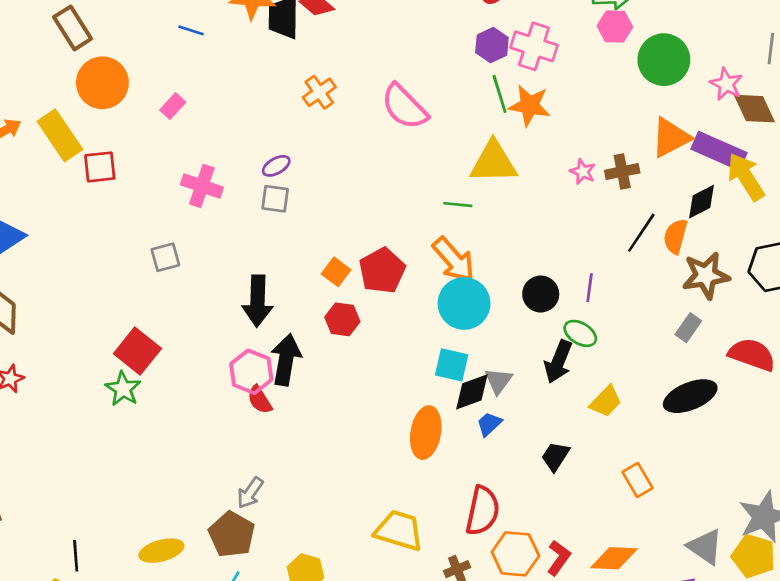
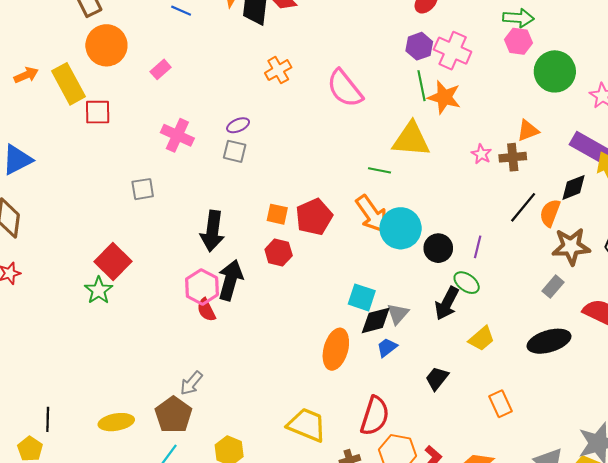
orange triangle: (671, 138) -> (528, 131), moved, size x0.7
orange square: (336, 272) -> (277, 214), turned -30
cyan circle: (464, 303) -> (401, 228), moved

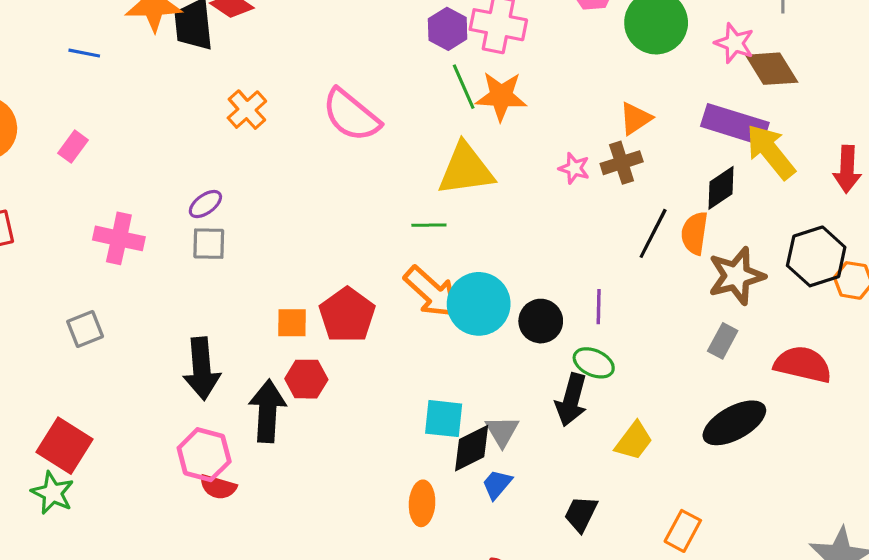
black arrow: (230, 280) -> (267, 411), moved
red semicircle: (206, 310) -> (218, 487), turned -35
orange ellipse: (336, 349) -> (422, 503), size x0.7
orange rectangle: (500, 404) -> (683, 531), turned 65

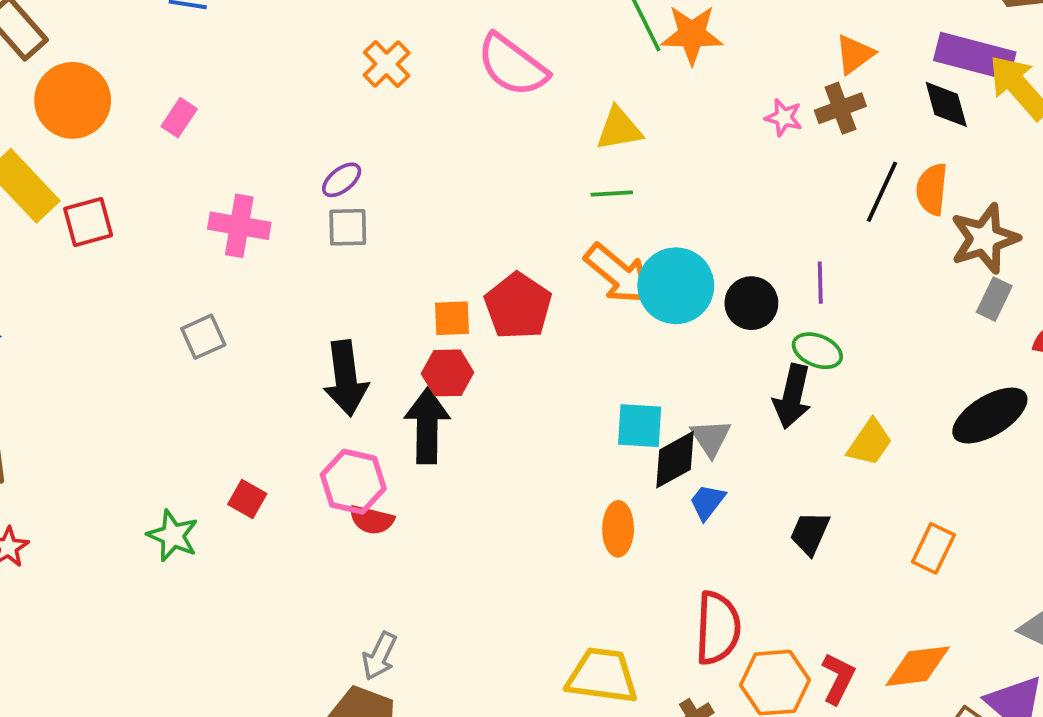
yellow triangle: (466, 169) -> (619, 129), moved, size x0.7
black diamond: (721, 188) -> (946, 104), moved, turned -69
gray rectangle: (723, 341) -> (994, 299), moved
red hexagon: (306, 379) -> (447, 373), moved
red square: (65, 446) -> (247, 499), moved, size x0.6

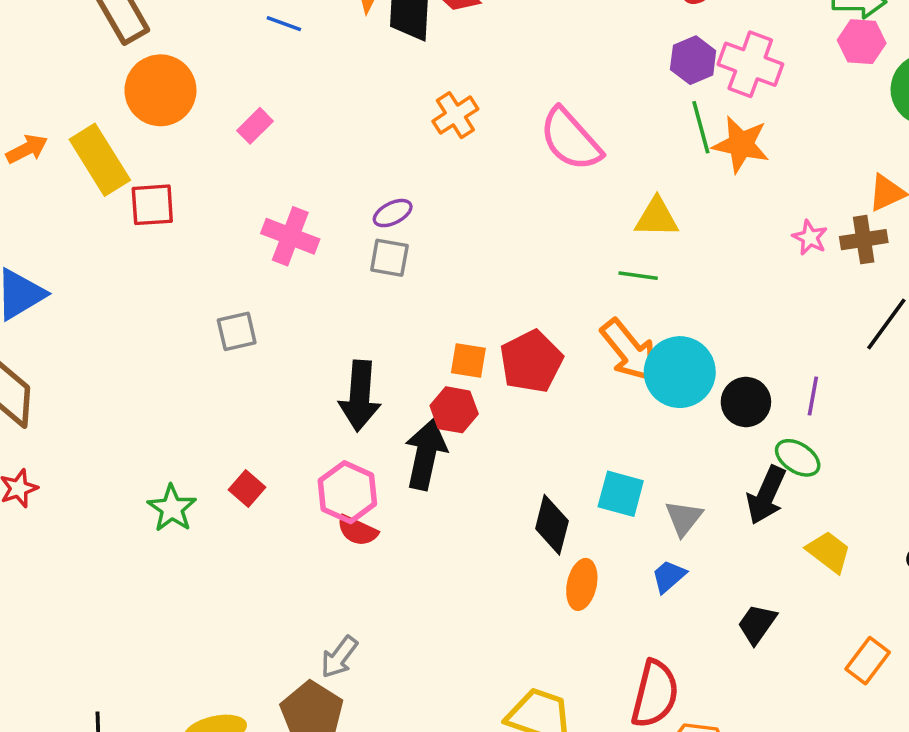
yellow trapezoid: (870, 442) -> (829, 552), turned -99
black diamond: (675, 460) -> (552, 525), moved, turned -58

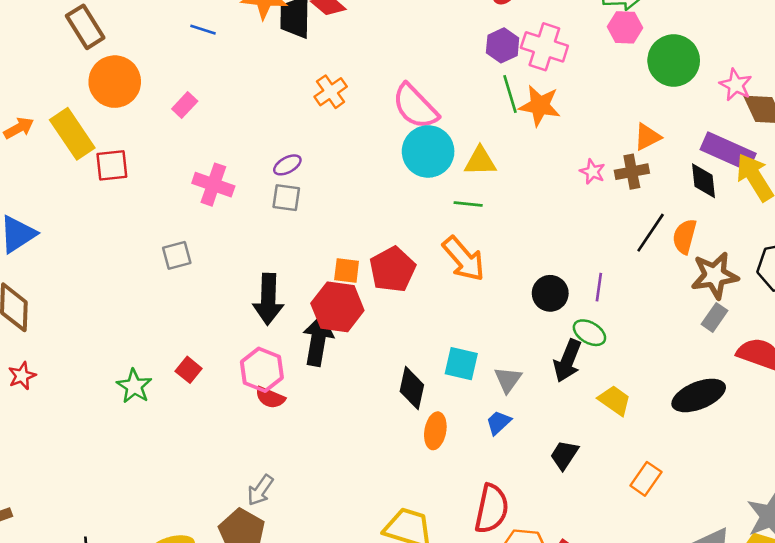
cyan circle: (680, 372) -> (428, 151), moved
red hexagon: (454, 410) -> (337, 307), size x1.5

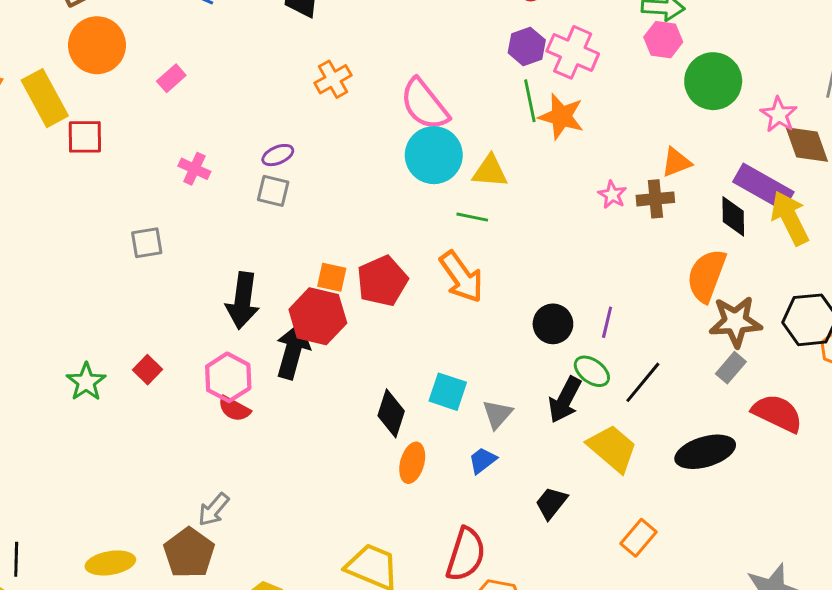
pink cross: (213, 185) -> (194, 169), size x0.7
black line: (651, 233) -> (643, 382), moved
orange semicircle: (685, 236) -> (707, 276), size x1.4
yellow trapezoid: (615, 400) -> (612, 448), size x1.4

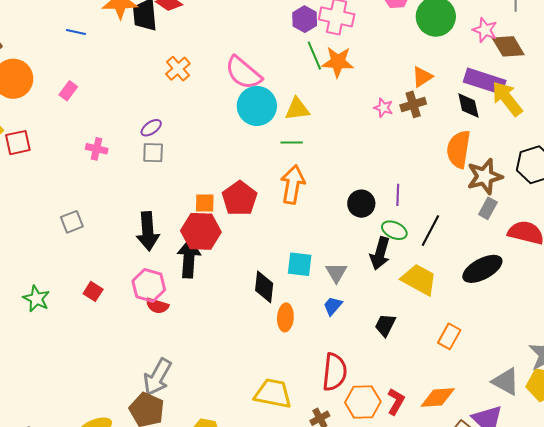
gray square: (147, 243) -> (72, 222), moved
orange arrow: (461, 277) -> (293, 185), turned -123
green star: (86, 382) -> (36, 299), moved
gray arrow: (214, 510) -> (157, 377), size x1.5

